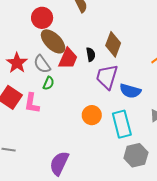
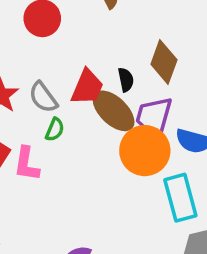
brown ellipse: (53, 41) -> (114, 111), moved
orange circle: (92, 115) -> (145, 151), moved, size x1.5

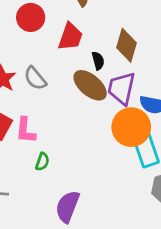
red trapezoid: (87, 87) -> (70, 37), moved
green semicircle: (55, 130) -> (42, 162), moved
orange circle: (145, 151) -> (131, 127), moved

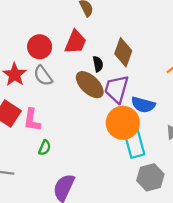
red circle: (31, 17) -> (40, 47), moved

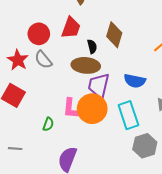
brown ellipse: (90, 85) -> (86, 65), turned -36
purple trapezoid: (117, 89) -> (99, 86), moved
pink L-shape: (32, 120) -> (71, 108), moved
orange circle: (123, 123) -> (92, 109), moved

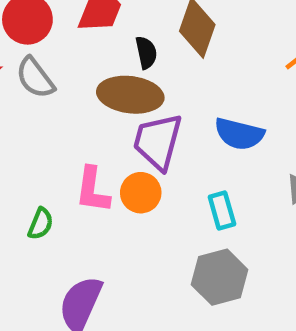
orange circle: (92, 109) -> (141, 193), size x0.6
cyan rectangle: (128, 115) -> (222, 210), size x0.6
gray hexagon: (145, 146) -> (220, 277), moved

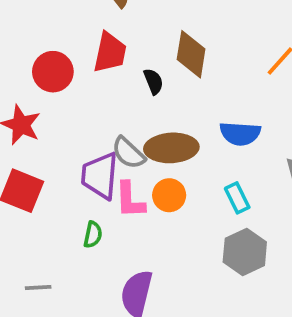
gray semicircle: (35, 78) -> (128, 153), moved
brown ellipse: (130, 95) -> (171, 148), moved
purple trapezoid: (158, 141) -> (100, 176), moved

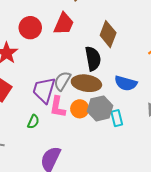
black semicircle: (153, 81) -> (93, 59), moved, size x1.6
gray semicircle: (128, 153) -> (62, 81), turned 66
gray hexagon: (245, 252) -> (100, 108), moved

